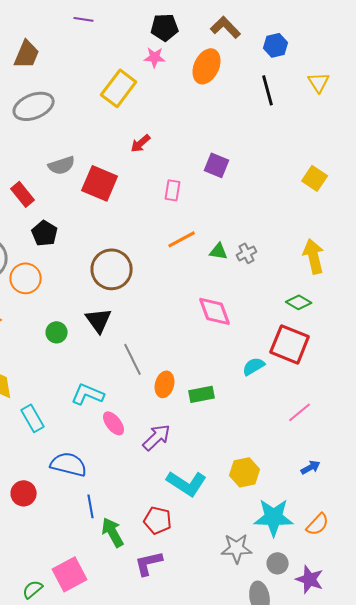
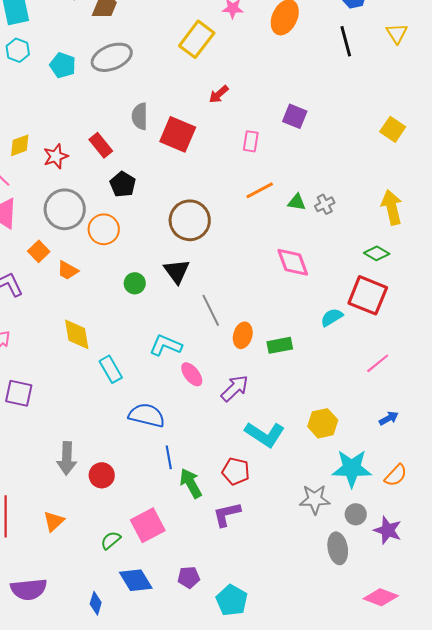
gray semicircle: (62, 165) -> (140, 116), turned 108
red circle: (24, 493) -> (102, 475), moved

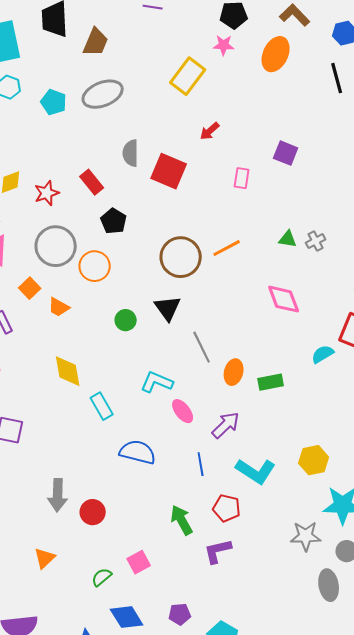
orange line: (260, 190) -> (227, 248), moved
blue line: (169, 457) -> (201, 464), moved
pink square: (148, 525) -> (139, 562), size x0.7

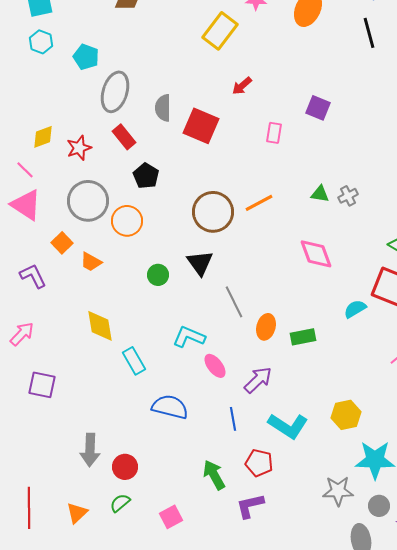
gray ellipse: (103, 94) -> (115, 92), moved, turned -51
green semicircle: (102, 577) -> (120, 503), moved

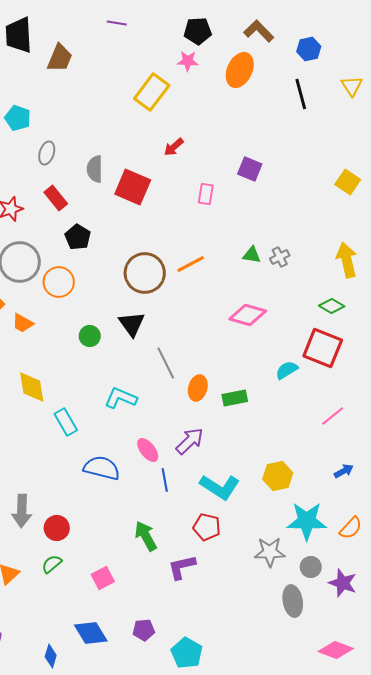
gray ellipse: (115, 92) -> (47, 153), size x0.6
pink diamond: (316, 254) -> (248, 315), turned -54
pink ellipse: (215, 366) -> (148, 450), moved
red pentagon: (259, 463) -> (207, 527), moved

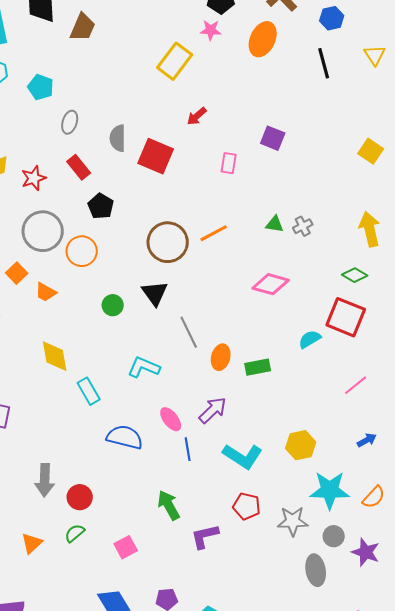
red pentagon: (207, 527) -> (247, 506), moved

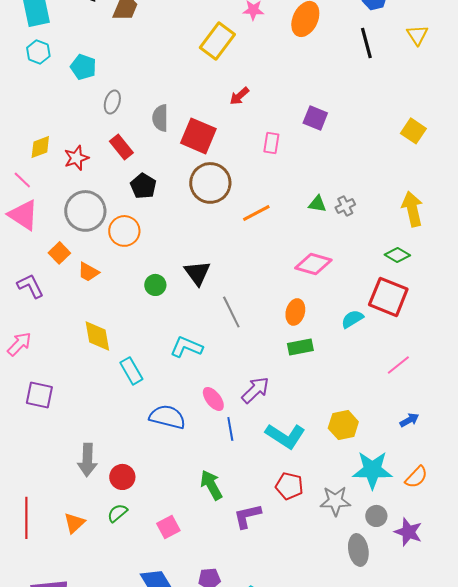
brown circle: (168, 242) -> (210, 183), moved
orange ellipse: (221, 357) -> (295, 312), moved

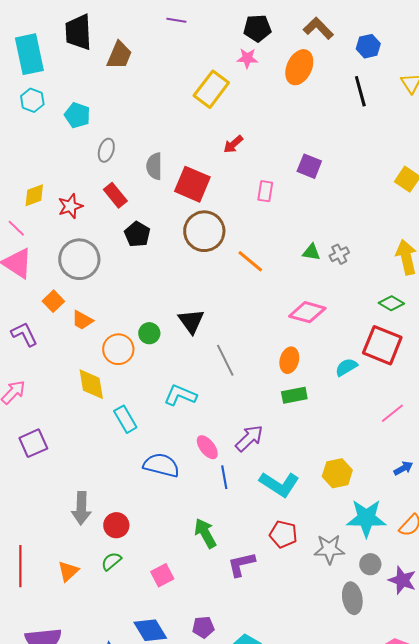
orange line: (256, 213) -> (250, 261), turned 68
orange circle: (124, 231) -> (118, 349), moved
purple square: (39, 395) -> (33, 443), turned -36

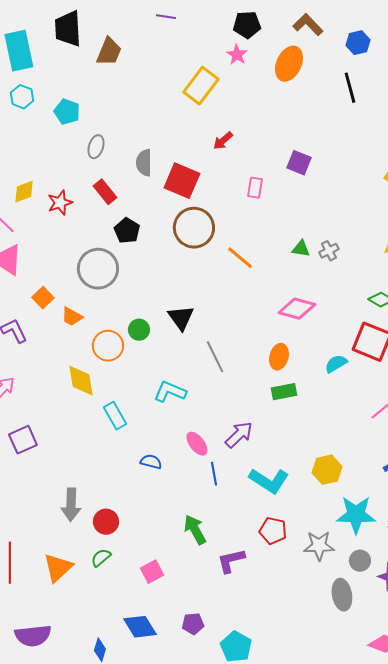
pink star: (247, 58) -> (237, 55), turned 30
gray circle: (79, 259) -> (98, 269), moved
blue semicircle: (161, 465) -> (151, 462), size x0.6
orange triangle: (68, 571) -> (58, 568), size x1.4

